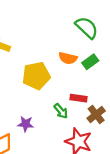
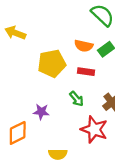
red rectangle: (78, 98) -> (86, 72), moved

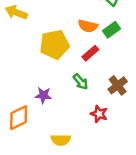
red rectangle: (86, 72) -> (90, 53), turned -49
red star: (94, 129) -> (99, 114), size x0.6

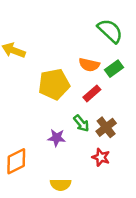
brown cross: (118, 85) -> (106, 127), moved
purple star: (43, 95) -> (57, 138), moved

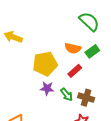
brown cross: (106, 127) -> (86, 98), turned -35
purple star: (57, 138) -> (47, 88), moved

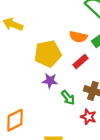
green arrow: (67, 95) -> (68, 98), moved

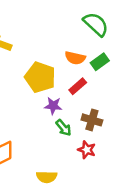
yellow pentagon: (48, 54) -> (40, 77), turned 30
purple star: (50, 81) -> (53, 106), moved

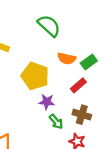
green semicircle: (96, 24) -> (49, 26), moved
red rectangle: (78, 86) -> (78, 85), moved

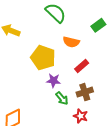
green rectangle: (89, 62) -> (98, 25), moved
brown cross: (82, 115) -> (85, 92), turned -35

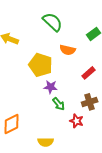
red rectangle: (82, 66) -> (89, 73), moved
brown cross: (85, 92) -> (90, 102), moved

